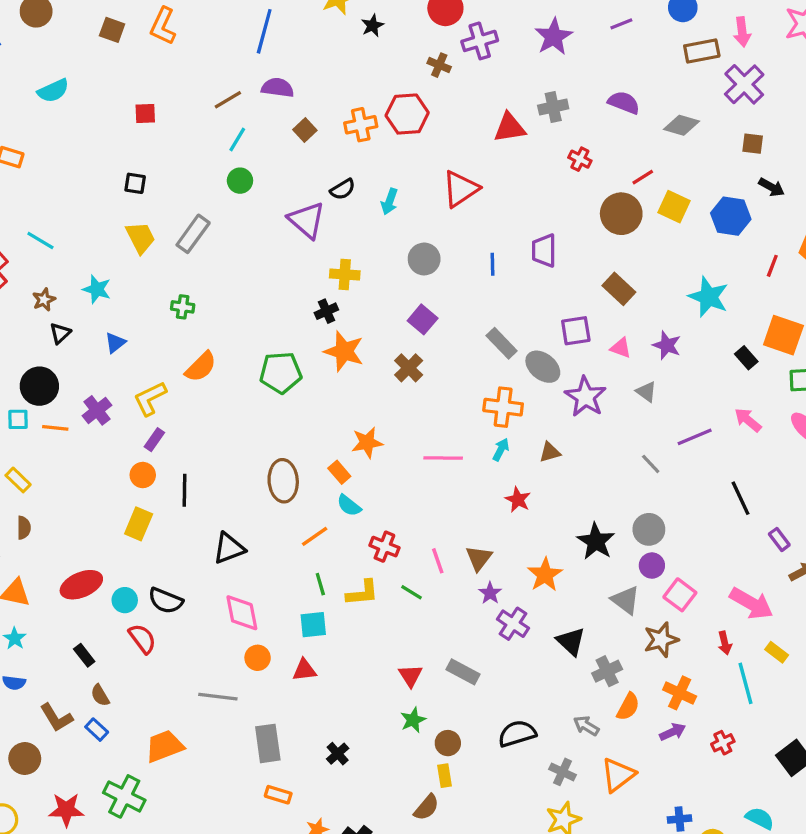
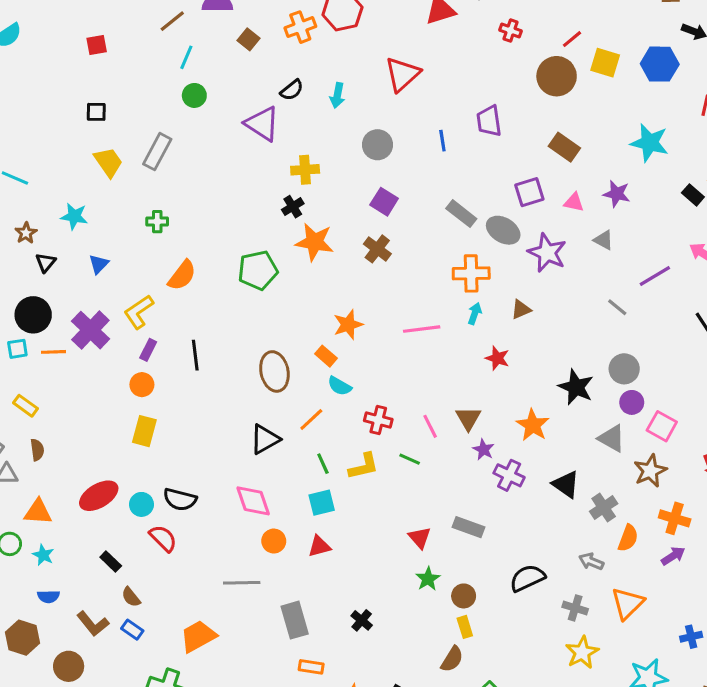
purple cross: (97, 410) -> (90, 330), size x1.4
black line: (184, 490) -> (195, 355), moved
black triangle: (229, 548) -> (265, 439), moved

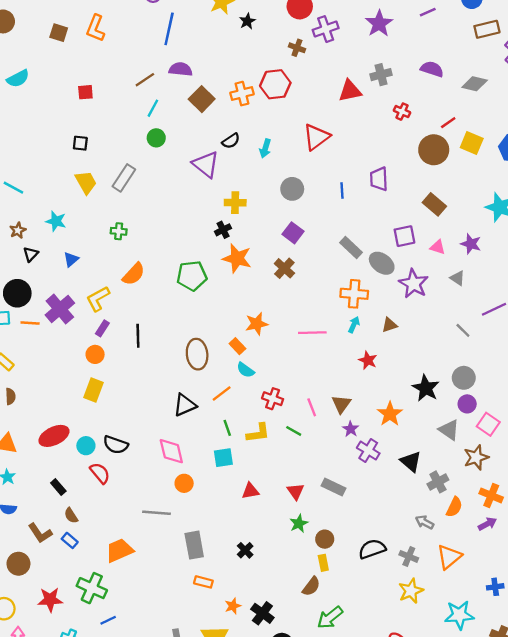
brown square: (249, 39) -> (202, 99), size x1.5
red triangle: (319, 546) -> (250, 491), moved
black semicircle: (527, 578) -> (372, 549), moved

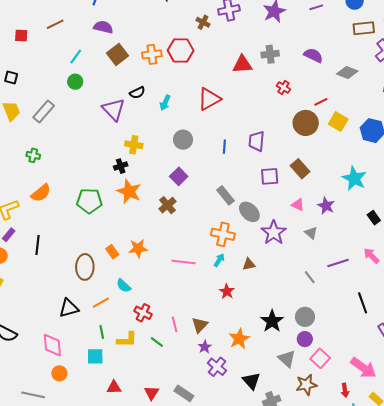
brown line: (145, 80) -> (55, 24), moved
purple square: (404, 236) -> (270, 176), moved
orange rectangle: (237, 346) -> (112, 252), moved

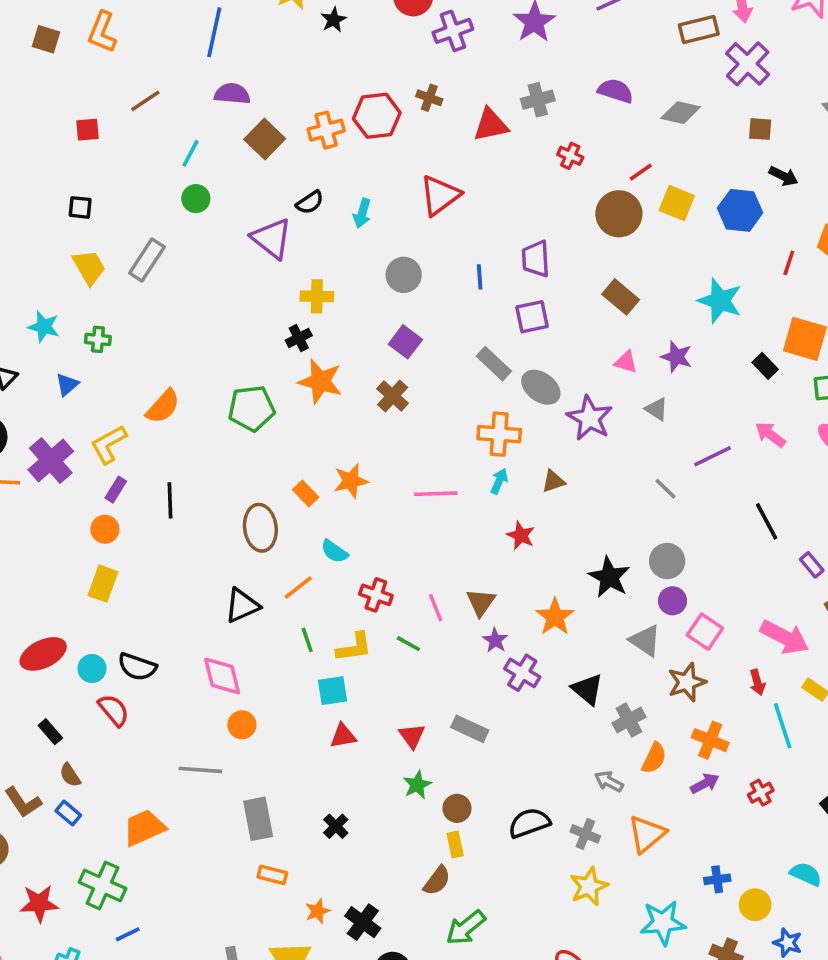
brown cross: (203, 22) -> (429, 98), moved
green cross: (33, 155) -> (98, 339), moved
purple square: (270, 176) -> (532, 317), moved
cyan square: (95, 356) -> (332, 691), moved

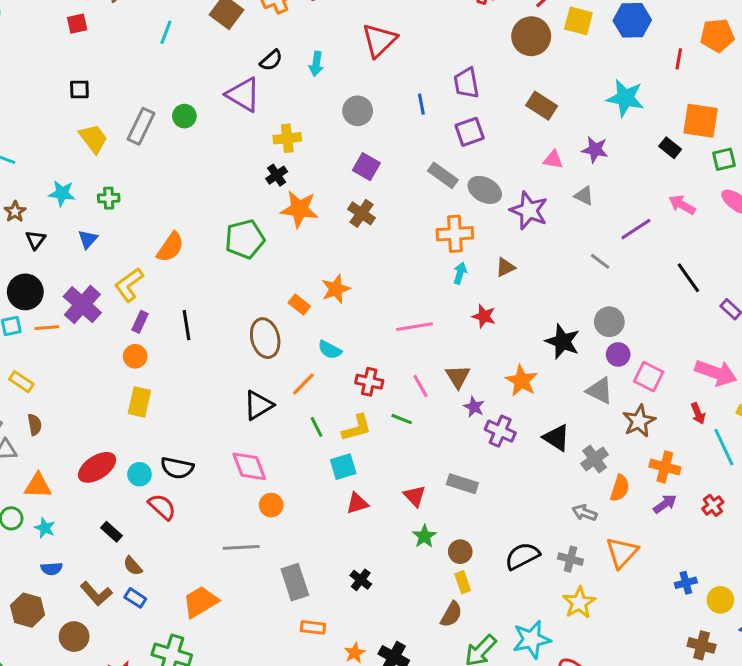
green circle: (196, 199) -> (184, 116), moved
pink line: (436, 494) -> (414, 327), moved
cyan star: (663, 923) -> (532, 639), moved

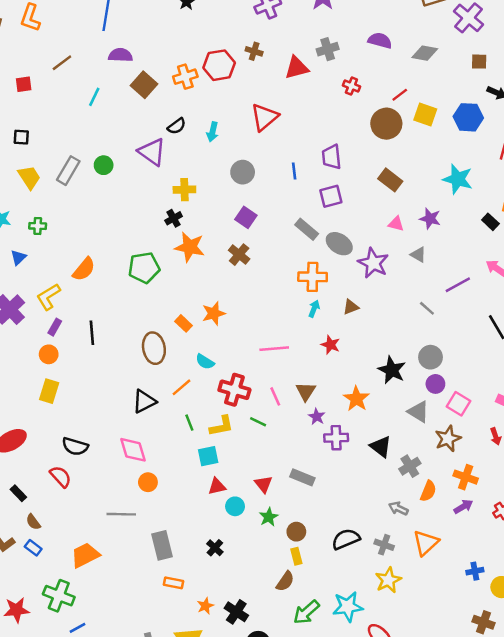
red cross: (369, 382) -> (234, 390), size x1.4
purple cross: (500, 431) -> (336, 438), turned -30
cyan circle: (139, 474) -> (235, 506), moved

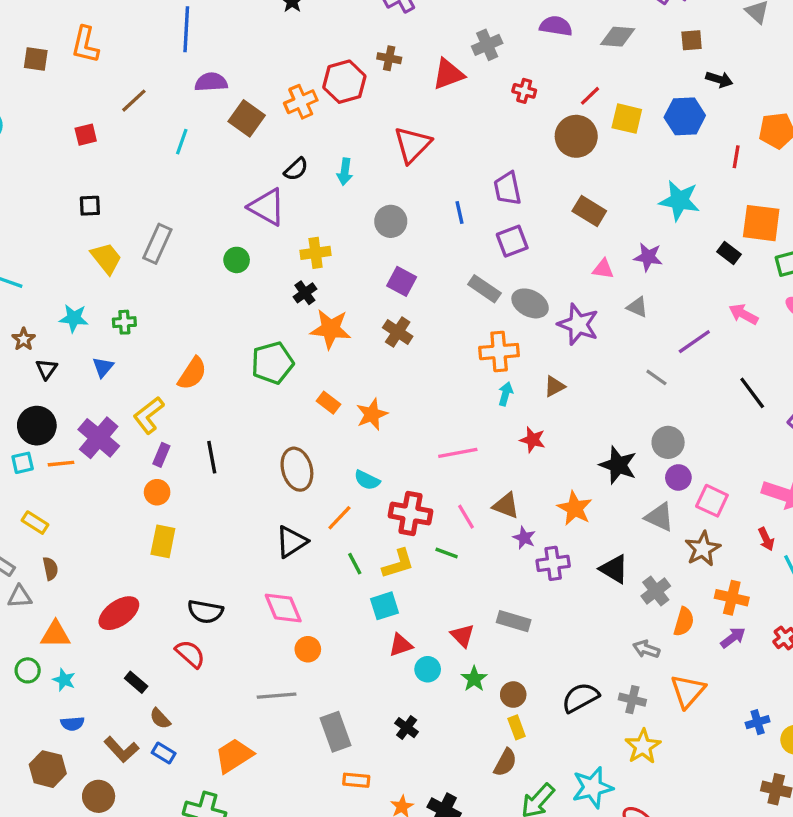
green circle: (104, 165) -> (237, 260), moved
orange rectangle: (183, 323) -> (328, 403), moved
brown triangle: (306, 391) -> (506, 506), turned -35

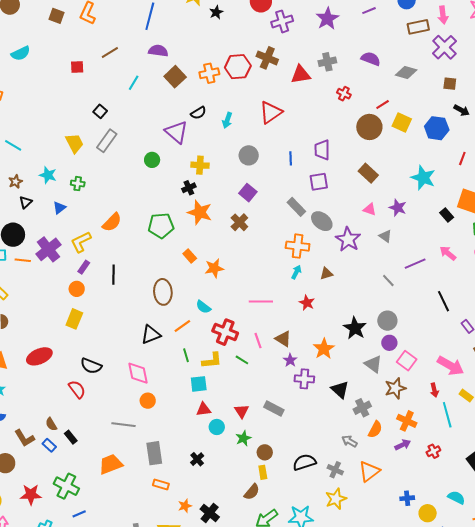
brown cross: (389, 58) -> (267, 58), size x1.5
black square: (90, 206) -> (100, 111), moved, turned 32
black rectangle: (136, 682) -> (71, 437), moved
orange trapezoid: (234, 756) -> (111, 464), moved

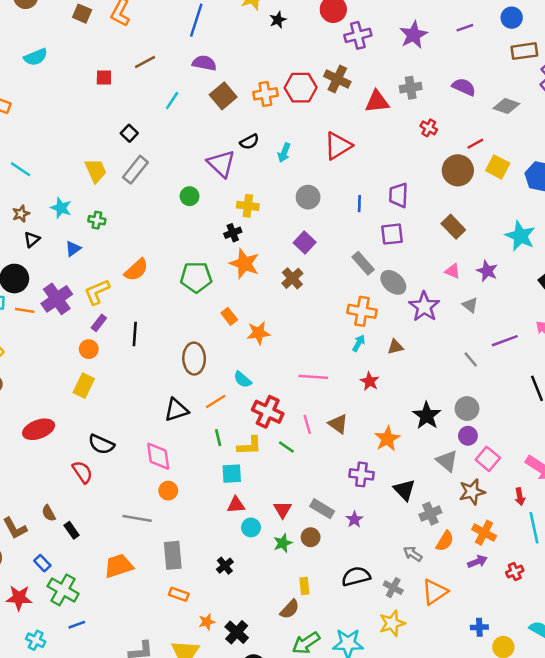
purple star: (290, 360) -> (354, 519), moved
blue rectangle: (49, 445) -> (42, 563), moved
brown circle: (265, 452) -> (311, 537), moved

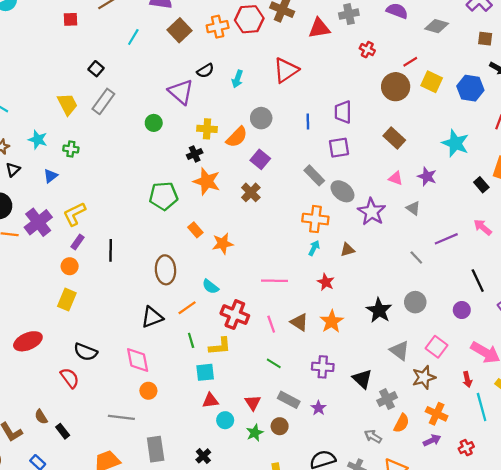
orange semicircle: (136, 270) -> (237, 137), moved
purple circle: (468, 436) -> (462, 310), moved
orange star: (387, 439) -> (332, 321), moved
green line: (286, 447) -> (274, 363), moved

